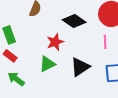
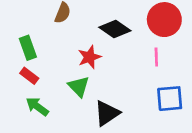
green triangle: (47, 64) -> (79, 86), turned -48
black triangle: (80, 67) -> (107, 113), moved

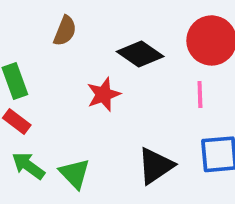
green triangle: (79, 86) -> (75, 174), moved
black triangle: (107, 113) -> (156, 166), moved

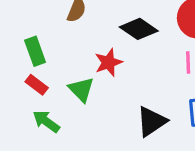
green triangle: (75, 174) -> (81, 90), moved

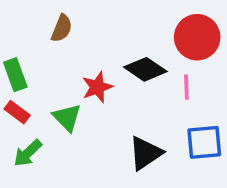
black diamond: (139, 29) -> (145, 69), moved
green arrow: (46, 121) -> (28, 153), turned -80

